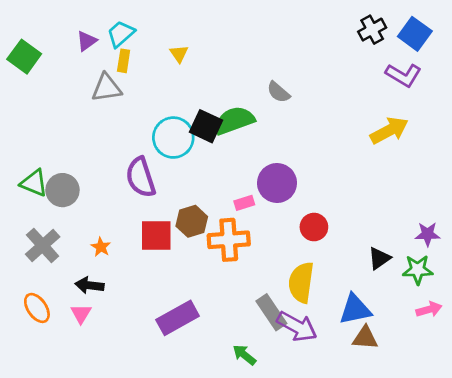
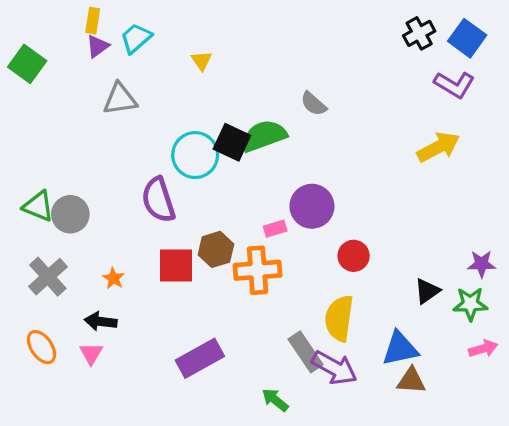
yellow rectangle: (124, 61) -> (93, 21), moved

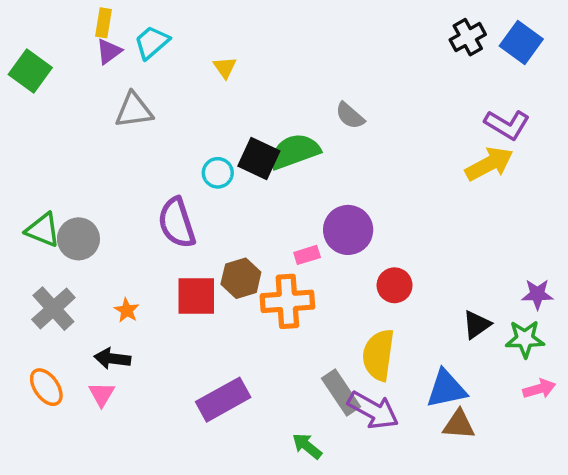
purple L-shape: (454, 85) -> (507, 125), moved
cyan circle: (195, 155) -> (218, 173), size x0.6

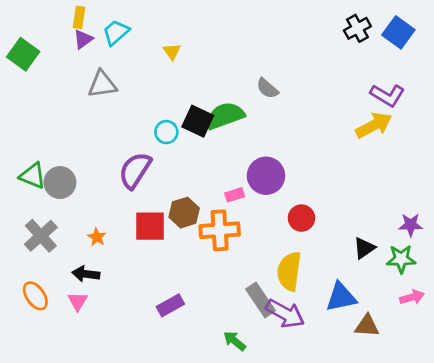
purple semicircle: (177, 223) -> (135, 170), turned 51
purple rectangle: (223, 400) -> (170, 305), size x0.7
brown triangle: (459, 425) -> (367, 326), moved

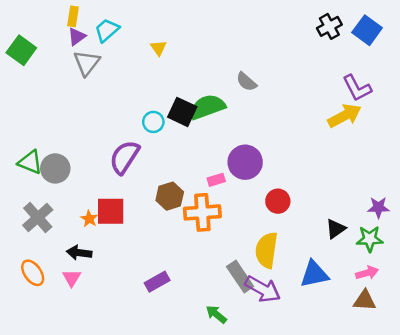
gray triangle: (102, 84) -> (87, 63), moved, turned -44
purple L-shape: (387, 95) -> (357, 88), turned 32
red square: (150, 226) -> (111, 211), moved
pink arrow: (412, 297) -> (367, 273), moved
brown triangle: (367, 326) -> (365, 300), moved

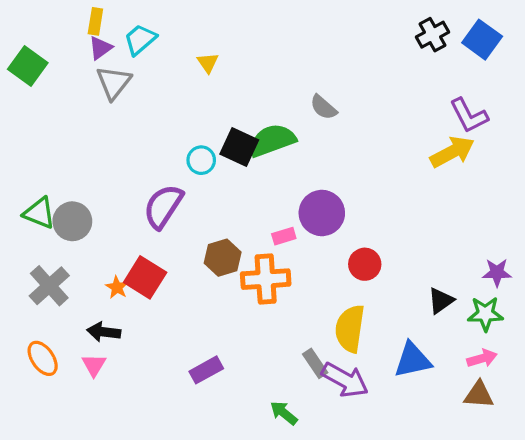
red square: (111, 211) -> (145, 277), turned 32
gray rectangle: (240, 277) -> (315, 363), size x0.7

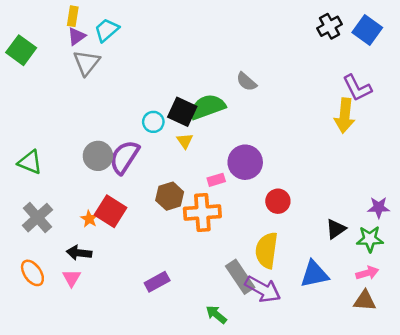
yellow triangle: (208, 63) -> (185, 141), moved
yellow arrow: (452, 152) -> (345, 116), turned 124
gray circle: (72, 221) -> (98, 156), moved
gray rectangle: (315, 363) -> (240, 277), size x1.5

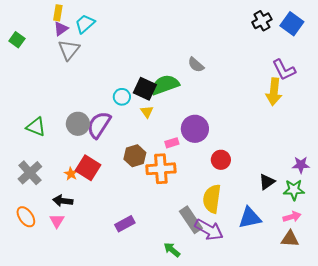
green square: (21, 50) -> (17, 40), size x0.7
green triangle: (30, 162) -> (36, 127), moved

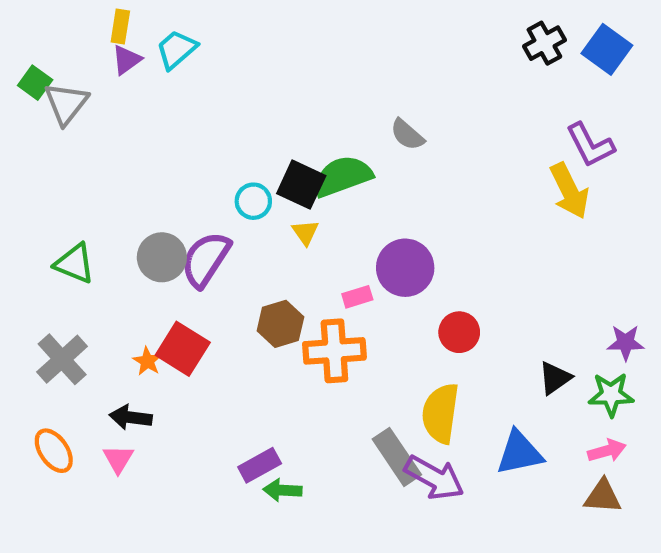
gray triangle: (69, 50) -> (66, 103), moved
yellow arrow: (274, 92) -> (569, 191), turned -32
green arrow: (172, 250) -> (282, 490), moved, turned -36

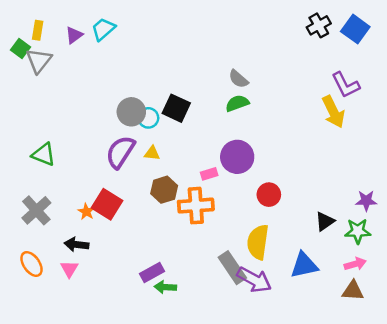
yellow rectangle: (120, 27) -> (38, 30), moved
green semicircle: (343, 176) -> (237, 103), moved, size x0.7
yellow triangle: (305, 232) -> (152, 153), moved, turned -49
gray circle: (162, 257) -> (131, 112), moved

